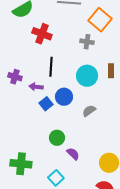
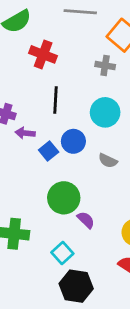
purple arrow: (36, 87) -> (25, 133), moved
gray semicircle: (89, 111) -> (108, 161), turned -120
green circle: (57, 138) -> (64, 198), size x1.5

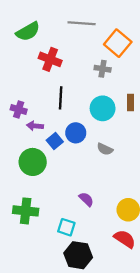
green circle: (64, 198) -> (33, 162), moved
cyan square: (62, 253) -> (66, 227), turned -30

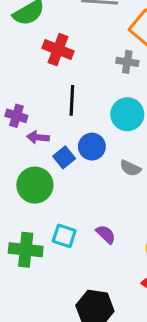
cyan square: (66, 227) -> (64, 236), moved

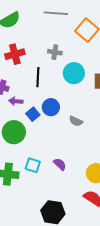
red cross: (58, 50) -> (15, 54), moved, turned -36
gray cross: (127, 62) -> (55, 52), moved
cyan circle: (127, 114) -> (74, 73), moved

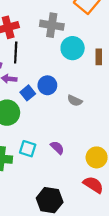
gray cross: (55, 52) -> (52, 25), size x1.5
black line: (38, 77) -> (16, 52), moved

